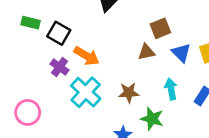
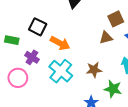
green rectangle: (31, 23) -> (12, 40), moved
purple cross: (59, 67) -> (32, 57), moved
pink circle: (28, 112) -> (18, 78), moved

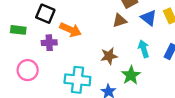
purple cross: (32, 57) -> (49, 43), moved, turned -32
cyan cross: (61, 71) -> (77, 80), moved, turned -30
green star: (113, 89) -> (131, 75), turned 30

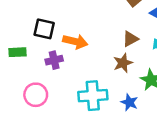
brown triangle: (120, 21) -> (130, 39), moved

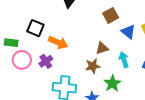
purple cross: (54, 60) -> (46, 61), moved, turned -32
pink circle: (36, 95) -> (22, 60), moved

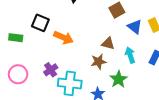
brown triangle: (102, 48) -> (108, 43), turned 32
pink circle: (22, 60) -> (18, 74), moved
purple cross: (46, 61) -> (51, 70), moved

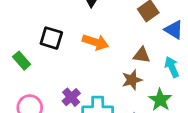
green rectangle: (16, 38) -> (22, 61), turned 48
orange arrow: (63, 38) -> (95, 42), moved

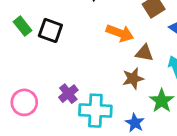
orange arrow: (95, 42) -> (120, 33), moved
green rectangle: (22, 61) -> (22, 26), moved

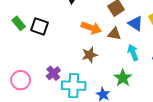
brown triangle: (144, 53) -> (114, 34), moved
brown star: (133, 78) -> (90, 55), moved

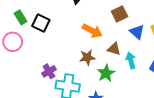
brown triangle: (114, 34) -> (114, 49), moved
green star: (123, 78) -> (106, 73), moved
pink circle: (21, 80) -> (13, 42), moved

